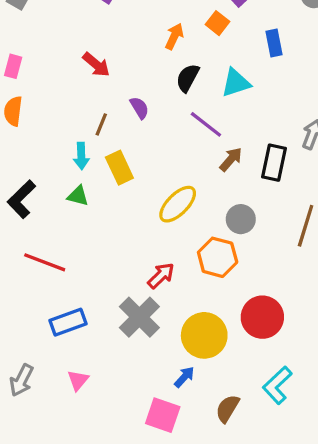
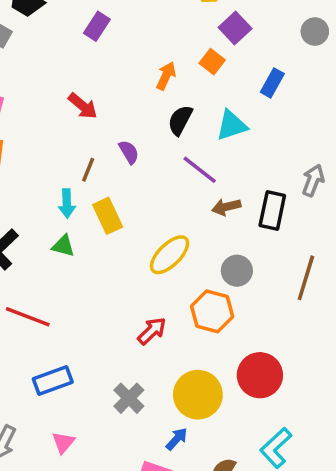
blue rectangle: (274, 43) -> (272, 83), turned 40
brown arrow: (231, 159) -> (226, 207), turned -145
gray cross: (139, 317) -> (129, 398), moved, size x0.7

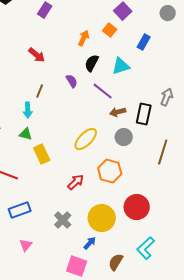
purple semicircle: (129, 152) -> (72, 81), moved
yellow rectangle: (108, 216) -> (42, 154), moved
gray circle: (237, 271) -> (124, 137), moved

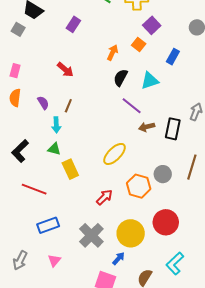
purple semicircle: (72, 81) -> (43, 103), moved
gray circle: (124, 137) -> (163, 174), moved
gray cross: (63, 220) -> (91, 235), size x1.4

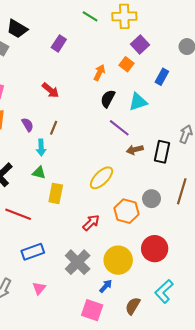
yellow rectangle: (70, 169) -> (56, 193), turned 36

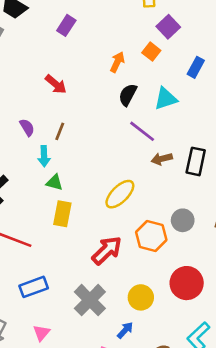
green triangle: (39, 173) -> (55, 182), moved
red arrow: (91, 223) -> (107, 250), size x1.4
yellow circle: (118, 260) -> (141, 297), size x0.7

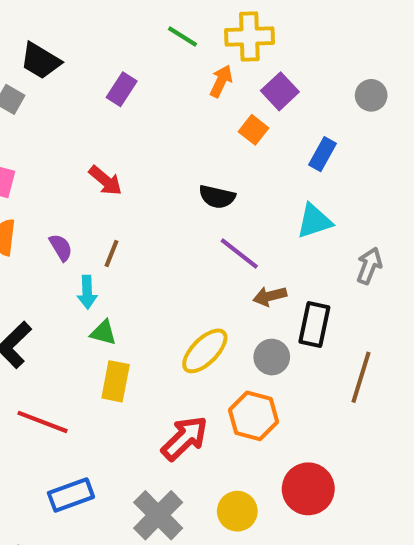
orange arrow: (117, 62) -> (221, 81), moved
black semicircle: (128, 95) -> (217, 197), turned -105
cyan triangle: (166, 99) -> (314, 221), moved
black rectangle: (196, 161) -> (314, 325), moved
gray circle: (183, 220) -> (272, 357), moved

